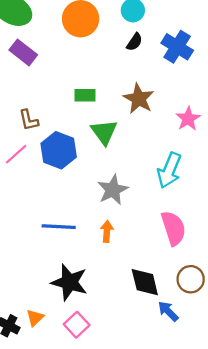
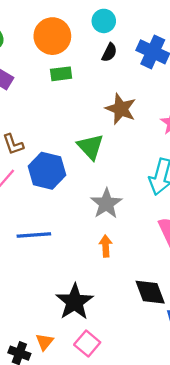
green rectangle: (85, 95) -> (61, 74), moved
blue line: (59, 227) -> (34, 235), moved
black star: (69, 282) -> (75, 302), turned 30

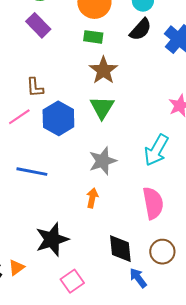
black semicircle: (109, 52) -> (141, 29), size x1.4
brown star: (121, 109) -> (103, 70), moved
pink square: (87, 343) -> (72, 281), moved

